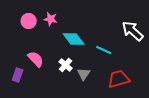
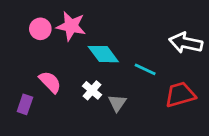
pink star: (51, 19) -> (71, 26), size x1.5
white arrow: (133, 31) -> (186, 43), turned -30
red trapezoid: (119, 79) -> (180, 95), moved

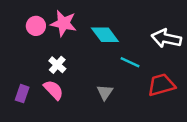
cyan diamond: (103, 54) -> (105, 35), moved
pink semicircle: (50, 82) -> (53, 90), moved
white cross: (92, 90) -> (57, 65), moved

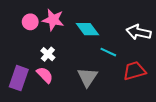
gray triangle: (105, 92) -> (87, 77), size x1.5
purple rectangle: (22, 94) -> (19, 78), size x1.6

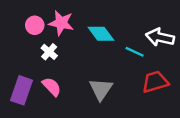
cyan line: (108, 52) -> (135, 52), moved
white cross: (48, 54) -> (49, 52), moved

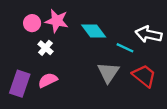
red trapezoid: (155, 82) -> (144, 76), turned 55
pink semicircle: (52, 87) -> (48, 80), turned -72
gray triangle: (101, 89) -> (108, 72), moved

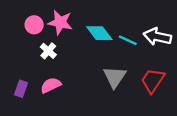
cyan line: (125, 48) -> (128, 40), moved
red trapezoid: (144, 76) -> (153, 81), turned -95
purple rectangle: (20, 84) -> (21, 89), size x0.6

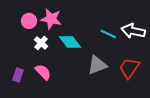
cyan diamond: (99, 33) -> (70, 42), moved
gray triangle: (115, 77) -> (97, 65), turned 35
pink semicircle: (51, 85) -> (43, 72), turned 72

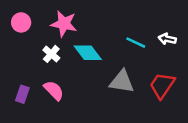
pink circle: (29, 21) -> (21, 22), moved
white arrow: (133, 31) -> (167, 39), size x0.6
gray triangle: (97, 65) -> (122, 82), turned 30

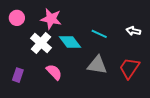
cyan line: (136, 43) -> (99, 34), moved
white cross: (51, 54) -> (41, 43), size x1.5
pink semicircle: (54, 90) -> (54, 72), moved

